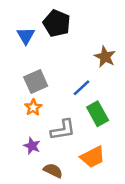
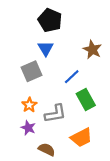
blue triangle: (26, 36) -> (46, 48), moved
orange star: (33, 107) -> (29, 105), moved

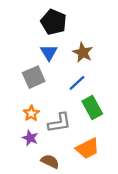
brown star: (92, 50) -> (83, 52), moved

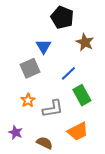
black pentagon: (54, 22) -> (62, 17), moved
brown star: (83, 52) -> (85, 42), moved
purple star: (30, 138) -> (16, 132), moved

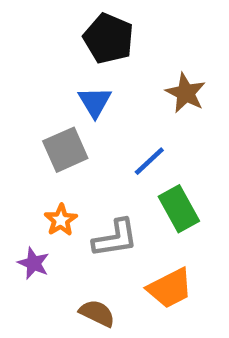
black pentagon: (62, 17) -> (108, 38), moved
purple star: (16, 132) -> (34, 263), moved

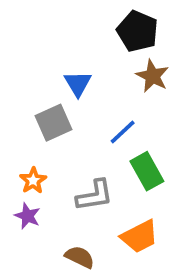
black pentagon: (108, 38) -> (138, 31), moved
orange star: (61, 220) -> (33, 180), moved

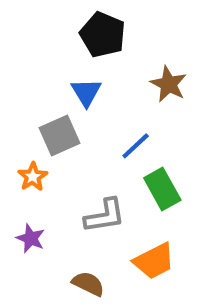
black pentagon: (138, 31) -> (103, 35), moved
orange star: (33, 180) -> (33, 177), moved

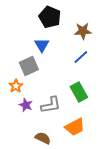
brown star: (169, 84) -> (83, 31), moved, turned -30
blue line: (136, 146) -> (81, 57), moved
purple star: (31, 238) -> (26, 105), moved

